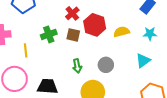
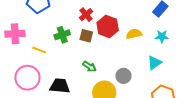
yellow line: (26, 50) -> (39, 50), turned -64
gray circle: (106, 65) -> (124, 76), moved
green arrow: (77, 66) -> (89, 66), turned -48

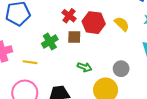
yellow semicircle: (134, 34) -> (122, 24), turned 70

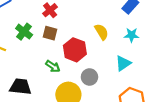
red hexagon: (94, 23) -> (75, 50), moved
green cross: (50, 42) -> (24, 32), turned -35

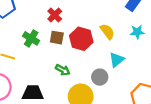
red hexagon: (75, 50) -> (81, 39), moved
cyan triangle: (123, 63) -> (117, 60), moved

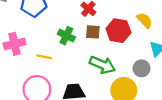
green arrow: (63, 70) -> (102, 65), size x1.6

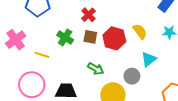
pink cross: (14, 44) -> (16, 40), turned -30
green arrow: (102, 65) -> (96, 69), size x0.7

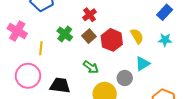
brown square: (90, 37) -> (89, 36), turned 32
pink cross: (16, 40) -> (17, 31), turned -30
yellow line: (42, 55) -> (41, 48), turned 72

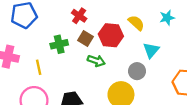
green cross: (65, 34) -> (59, 44), turned -35
green arrow: (91, 67) -> (96, 61), moved

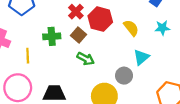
red hexagon: (111, 35) -> (100, 19), moved

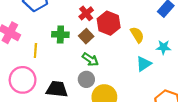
cyan star: (162, 28) -> (163, 47), moved
gray circle: (124, 76) -> (86, 79), moved

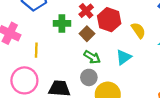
green cross: (60, 35) -> (62, 23), moved
cyan triangle: (144, 64) -> (124, 57), moved

